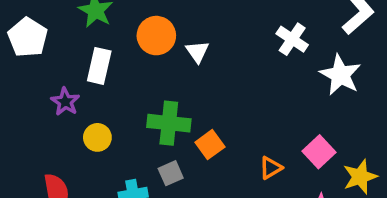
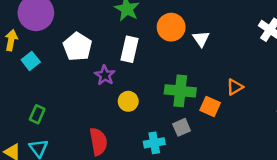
white pentagon: (28, 37) -> (77, 47), moved
orange square: (210, 145) -> (210, 106), turned -30
orange triangle: (271, 168) -> (235, 87), moved

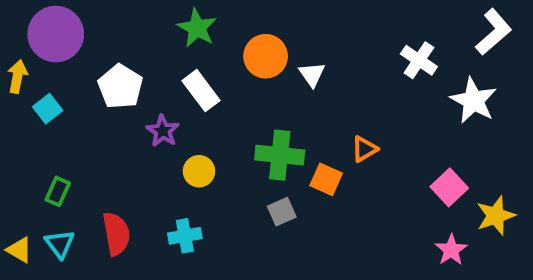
white rectangle: (130, 49) -> (201, 91), turned -50
red semicircle: (98, 142) -> (116, 234), moved
cyan cross: (154, 143) -> (185, 236), moved

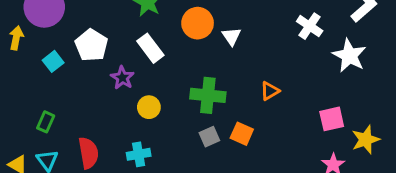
cyan square: (48, 109) -> (53, 61), moved
orange square: (326, 179) -> (242, 134), moved
pink square: (449, 187) -> (332, 119), turned 30

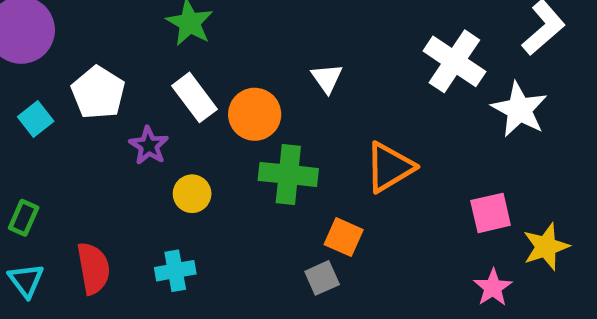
orange circle: (198, 23) -> (255, 114), moved
white cross: (310, 26) -> (454, 61), size x1.4
orange triangle: (270, 91) -> (389, 167), size x1.6
gray square: (209, 137) -> (322, 278), moved

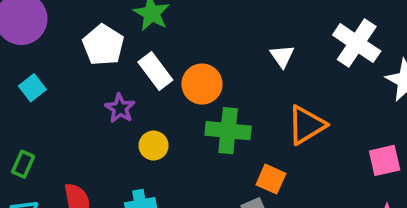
white triangle: (327, 78) -> (282, 56), moved
white pentagon: (98, 93) -> (103, 45), moved

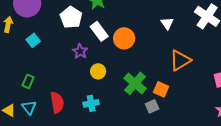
green cross: (228, 131) -> (135, 83), moved, turned 35

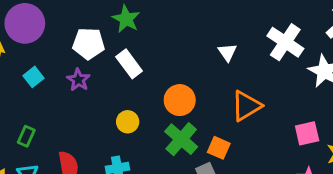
white pentagon: (71, 17) -> (88, 44), turned -30
orange circle: (124, 38) -> (180, 100), moved
purple star: (80, 51) -> (78, 80), moved

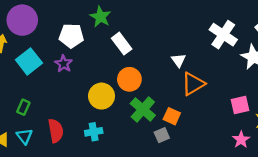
white triangle: (227, 52) -> (179, 60), moved
white rectangle: (129, 64) -> (122, 44), moved
cyan square: (33, 77) -> (29, 61), size x1.6
orange circle: (180, 100) -> (129, 79), moved
yellow circle: (128, 122) -> (102, 96), size x1.5

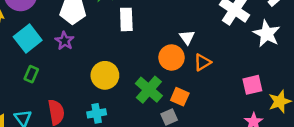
white rectangle: (122, 44) -> (126, 19), turned 35
orange circle: (129, 79) -> (172, 57), moved
orange triangle: (193, 84) -> (202, 62), size x0.7
green rectangle: (23, 107) -> (31, 74), moved

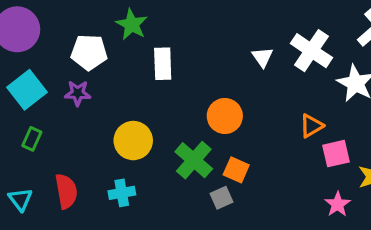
white triangle: (187, 37) -> (262, 57), moved
purple star: (65, 41) -> (78, 93), turned -30
orange triangle: (202, 62) -> (311, 126), moved

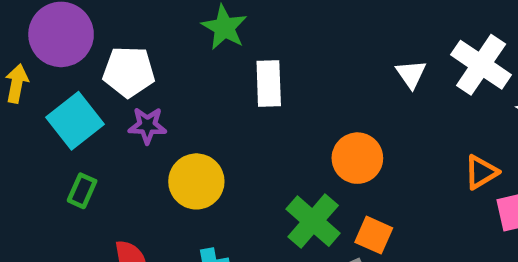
white pentagon: (89, 52) -> (129, 72), moved
yellow circle: (133, 141) -> (196, 181), moved

